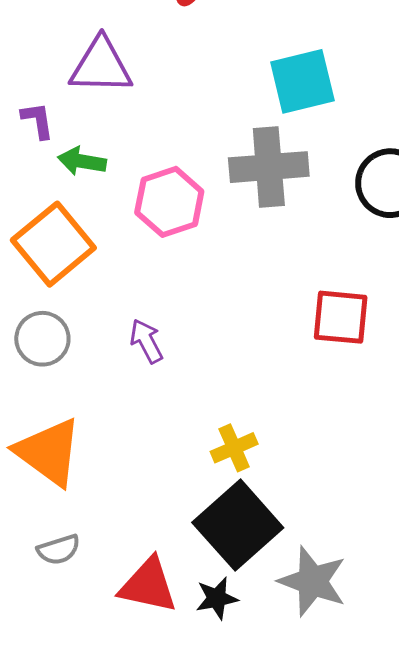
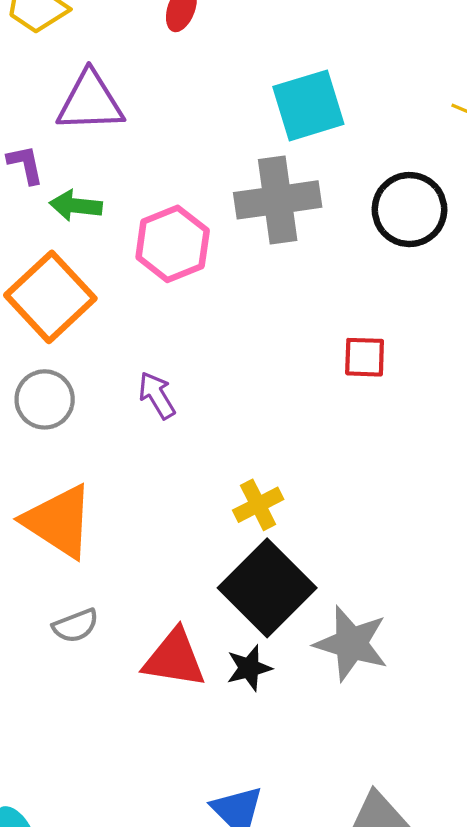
red square: (341, 317) -> (365, 357), size x0.7

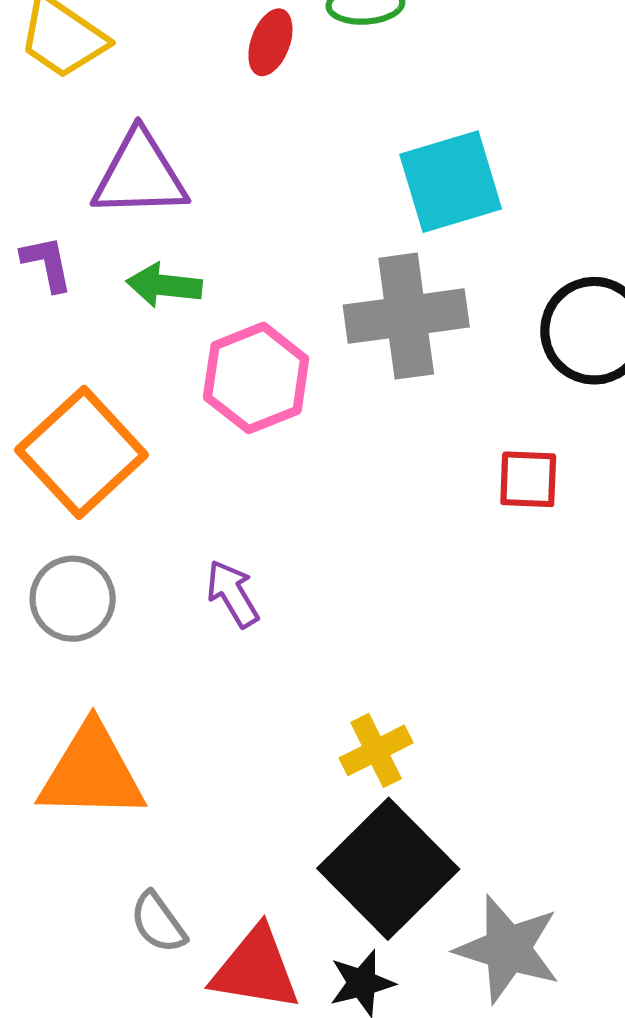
green arrow: (76, 206) -> (164, 285), moved
red square: (365, 357) -> (528, 479), moved
orange triangle: (59, 521) -> (92, 772), turned -32
gray semicircle: (76, 626) -> (158, 922), moved, turned 75

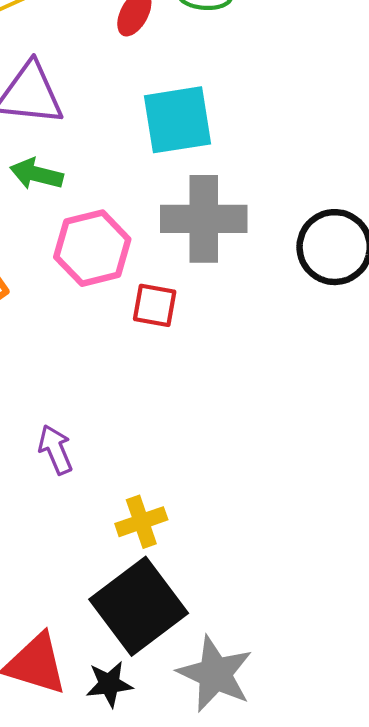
cyan square: (451, 182) -> (177, 120), moved
red square: (528, 479) -> (155, 305), moved
purple arrow: (233, 594) -> (55, 450), moved

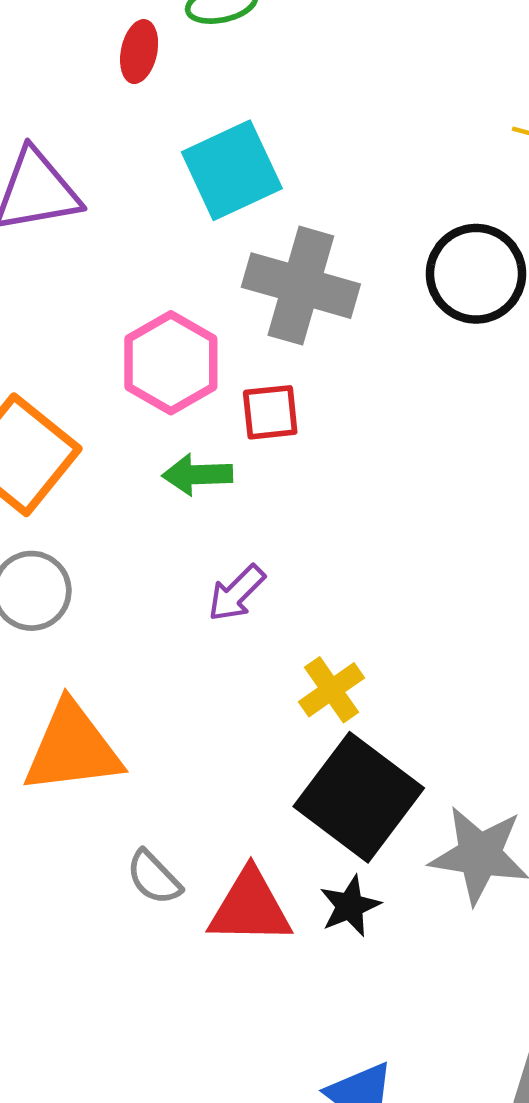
green arrow: (36, 174) -> (197, 475), moved
gray cross: (204, 219) -> (301, 286), turned 32
purple arrow: (55, 450) -> (236, 593), moved, turned -96

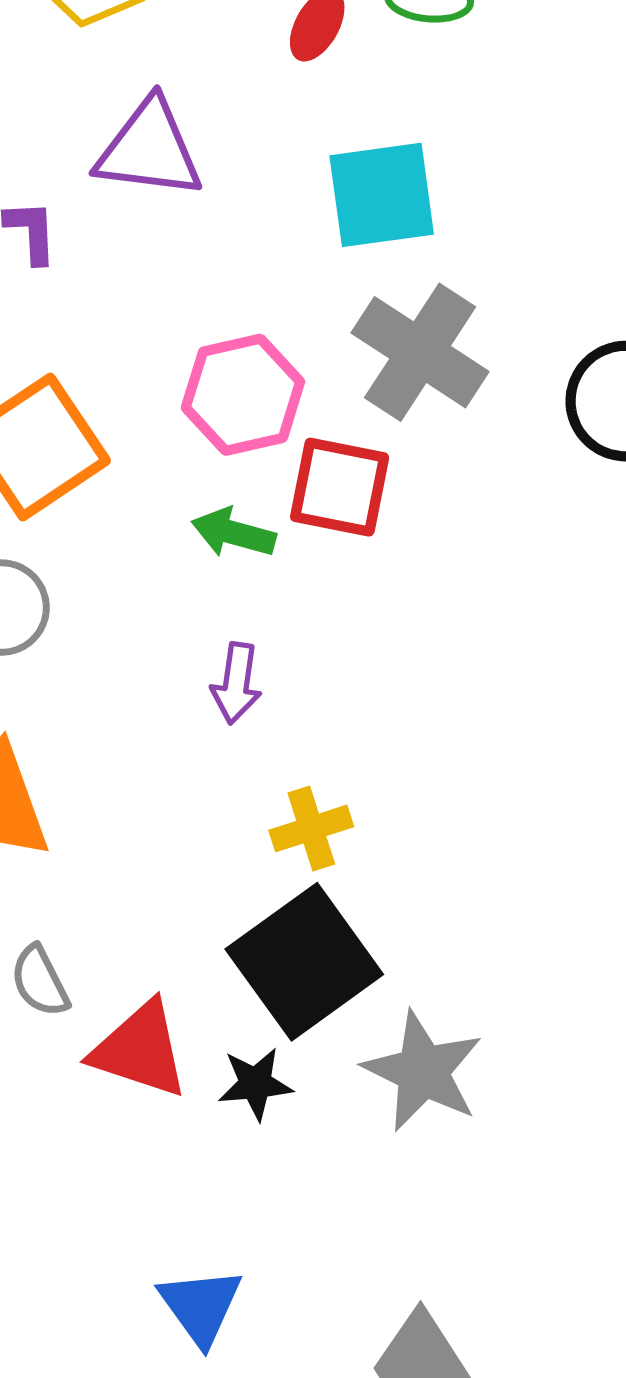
red square: (270, 412) -> (340, 487), size x1.4
purple arrow: (236, 593) -> (236, 683), turned -54

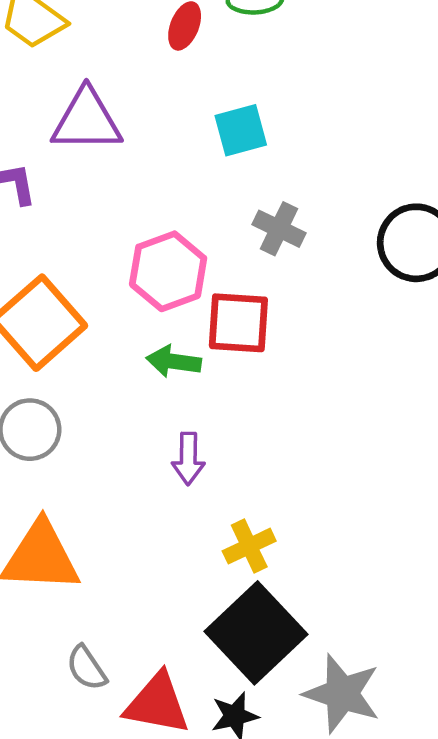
cyan square: (382, 195) -> (241, 130), size x0.7
gray cross: (420, 352) -> (279, 229), size x0.6

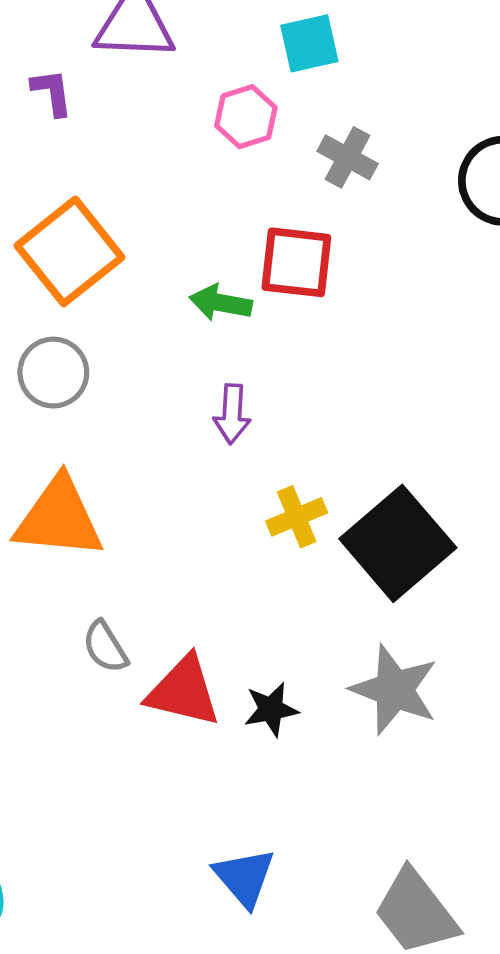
pink hexagon: (168, 271) -> (246, 117), moved, size x0.7
black square: (256, 633) -> (398, 543), moved

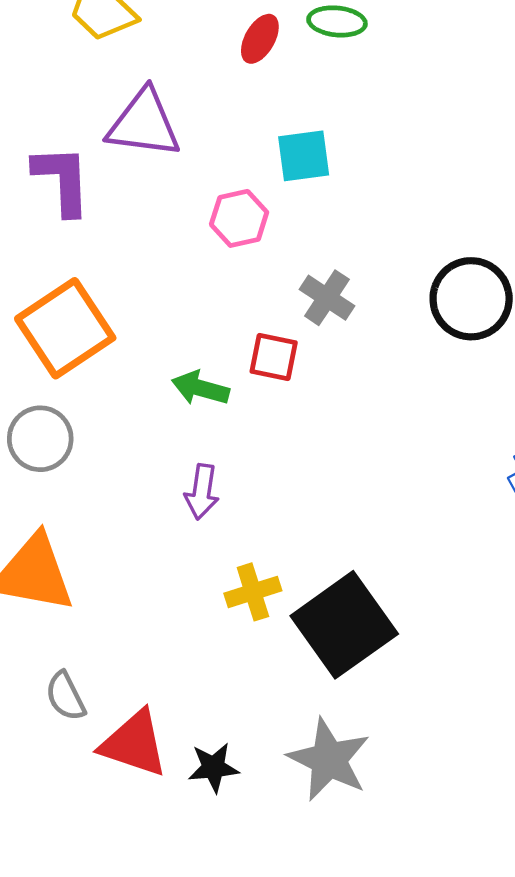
purple L-shape: (52, 92) -> (62, 180), size x1.6
gray cross: (348, 157) -> (327, 298), moved
red square: (296, 262) -> (274, 357), size x0.7

